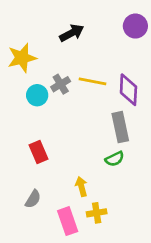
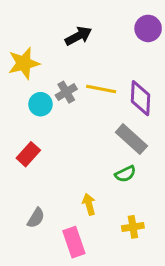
gray rectangle: (120, 127) -> (131, 139), turned -36
red rectangle: (39, 152) -> (28, 154), moved, turned 65
yellow cross: (97, 213) -> (133, 227), moved

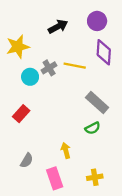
purple circle: (148, 28) -> (97, 21), moved
purple diamond: (141, 98) -> (104, 52), moved
yellow cross: (133, 227) -> (95, 177), moved

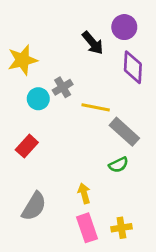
black arrow: (58, 27) -> (93, 43), moved, turned 78
yellow line: (75, 66) -> (96, 107), moved
gray semicircle: (27, 161) -> (34, 206), size x1.5
pink rectangle: (55, 178) -> (87, 228), moved

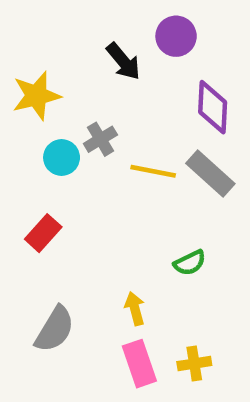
purple circle: (124, 27) -> (176, 36), moved
black arrow: (93, 43) -> (123, 61), moved
gray rectangle: (124, 132) -> (210, 174), moved

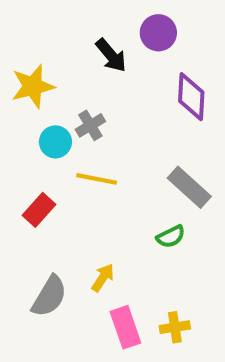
yellow line: (153, 171) -> (97, 179), moved
gray rectangle: (210, 174) -> (189, 187), moved
yellow arrow: (135, 309) -> (103, 278), moved, turned 48

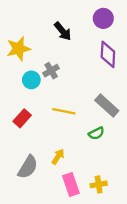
purple circle: (158, 33) -> (103, 18), moved
yellow line: (97, 179) -> (64, 111), moved

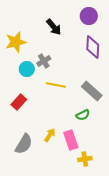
yellow line: (64, 111) -> (56, 85), moved
pink rectangle: (71, 184) -> (71, 140), moved

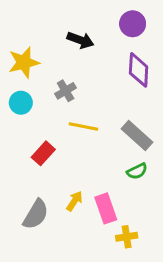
black arrow: (54, 27) -> (80, 40), turned -30
cyan circle: (27, 69) -> (21, 103), moved
red rectangle: (19, 102) -> (43, 153), moved
green semicircle: (83, 115) -> (137, 171), moved

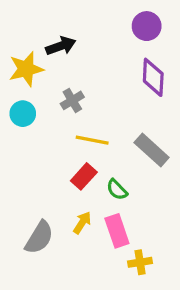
black arrow: (80, 40) -> (61, 46), moved, turned -40
red rectangle: (43, 153) -> (84, 176), moved
green semicircle: (137, 171) -> (117, 190), moved, turned 72

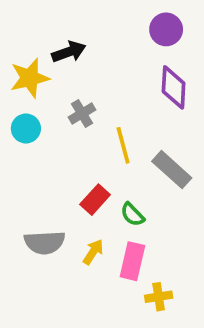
yellow line: (92, 140) -> (123, 145), moved, turned 64
pink rectangle: (117, 231) -> (132, 261), turned 32
gray semicircle: (39, 237) -> (45, 243), moved, turned 56

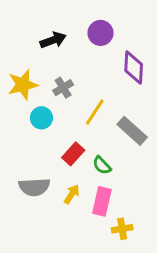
purple circle: (166, 29) -> (100, 33), moved
yellow star: (30, 78) -> (23, 85), moved
cyan circle: (26, 128) -> (41, 118), moved
yellow line: (123, 145) -> (95, 112), turned 48

